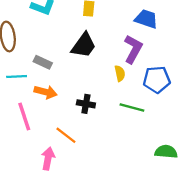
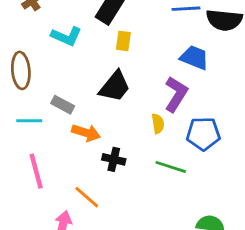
orange arrow: (46, 92) -> (86, 133), moved

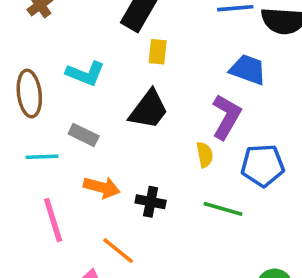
cyan L-shape: (66, 36) -> (85, 74), moved
orange arrow: (86, 133) -> (102, 187), moved

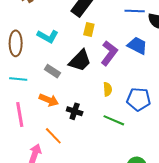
purple L-shape: (226, 117) -> (109, 53), moved
gray rectangle: (84, 135) -> (52, 71), moved

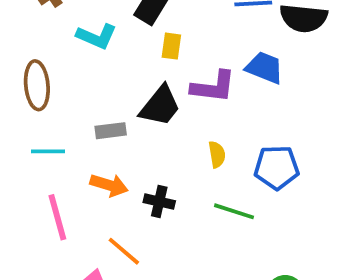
cyan L-shape: (48, 36) -> (97, 36), moved
purple L-shape: (109, 53) -> (213, 87), turned 65
gray rectangle: (52, 71) -> (111, 131), turned -35

